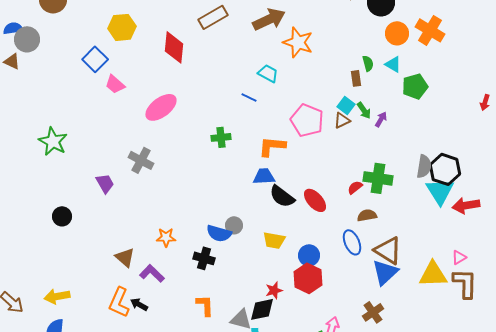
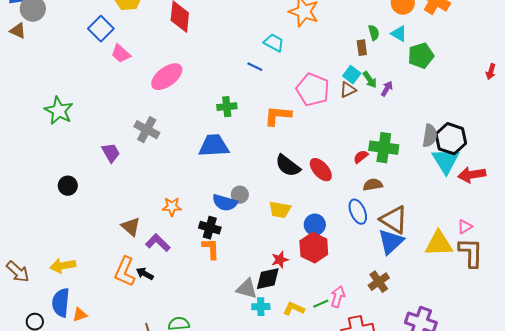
blue trapezoid: (264, 176) -> (214, 146), moved, size x1.4
orange L-shape: (205, 305) -> (211, 249), moved

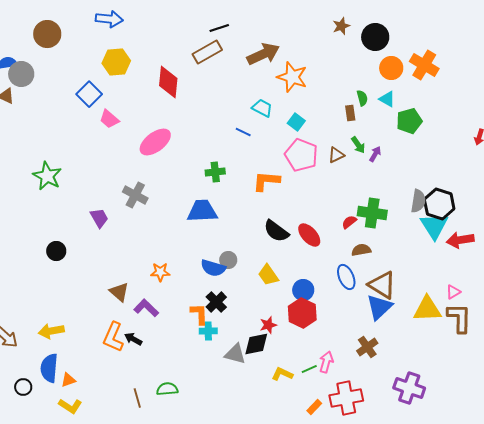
cyan square: (352, 75) -> (296, 122), moved
yellow trapezoid: (280, 210) -> (268, 275), turned 45
black cross: (210, 228) -> (216, 302), moved, turned 30
cyan cross: (261, 307) -> (208, 331), moved

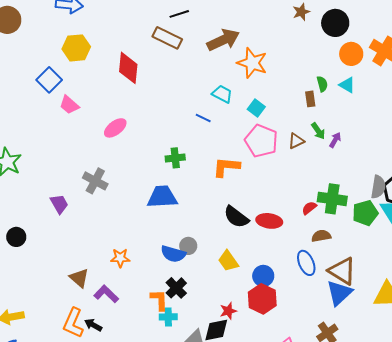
brown rectangle: (207, 52) -> (167, 38), turned 56
green pentagon: (409, 121) -> (365, 213), moved
pink ellipse: (155, 142) -> (115, 128), size x0.7
red ellipse: (309, 235) -> (269, 221), turned -40

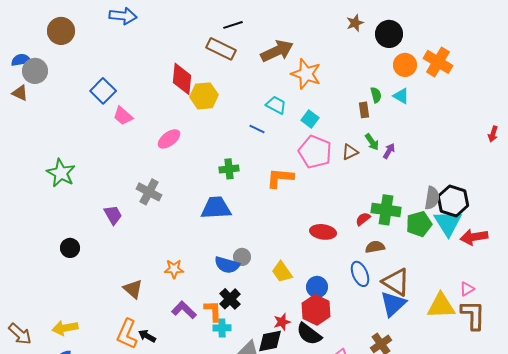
yellow hexagon: (76, 48) -> (204, 96), moved
black semicircle: (236, 217) -> (309, 334), moved
purple L-shape: (106, 294) -> (184, 310), moved

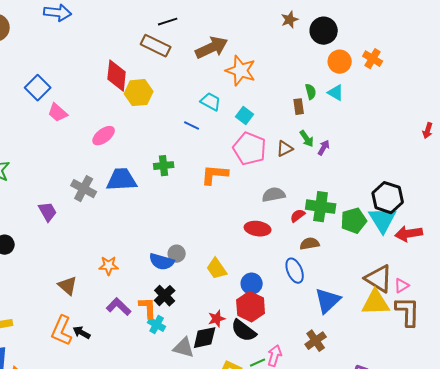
orange cross: (438, 62) -> (373, 59), size x0.7
gray semicircle: (432, 198) -> (274, 195), moved, turned -110
blue trapezoid: (216, 208) -> (122, 180), moved
brown triangle: (396, 282) -> (379, 279), moved
cyan cross: (222, 328) -> (157, 325), turned 30

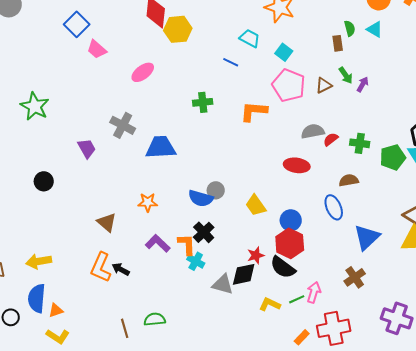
blue trapezoid: (122, 180) -> (161, 147), moved
green cross: (321, 207) -> (360, 143), size x0.7
red semicircle: (298, 216) -> (331, 139), moved

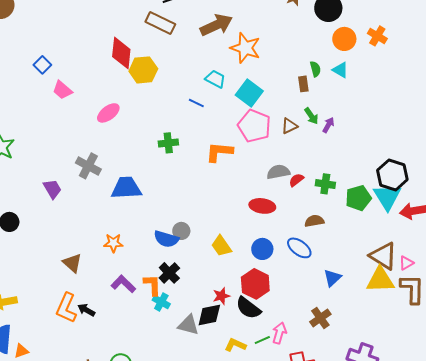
blue square: (77, 24) -> (42, 65), size x0.7
cyan square: (284, 52) -> (249, 93), size x1.5
blue ellipse: (334, 207) -> (299, 248), turned -30
blue circle: (291, 220) -> (262, 249), moved
blue triangle: (367, 237) -> (332, 278), size x0.7

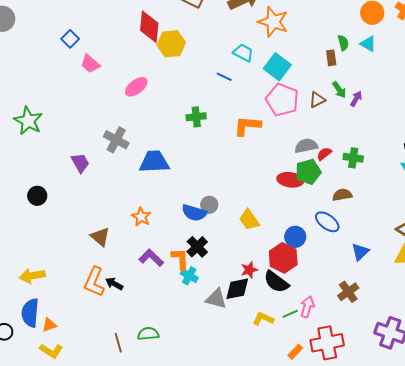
green pentagon: (358, 198) -> (308, 172), moved
orange star: (113, 243) -> (141, 217), turned 30
blue circle: (262, 249) -> (295, 237), moved

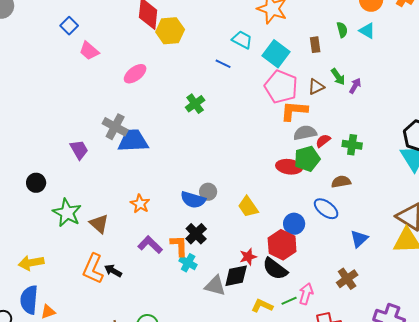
brown rectangle: (331, 58) -> (315, 45), moved
green cross: (196, 117) -> (195, 104), turned -30
green star: (28, 121) -> (67, 213), moved
orange L-shape: (247, 126) -> (294, 111), moved
blue trapezoid: (154, 162) -> (133, 141), moved

